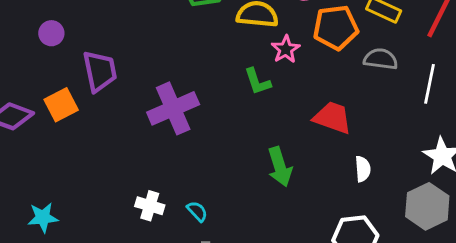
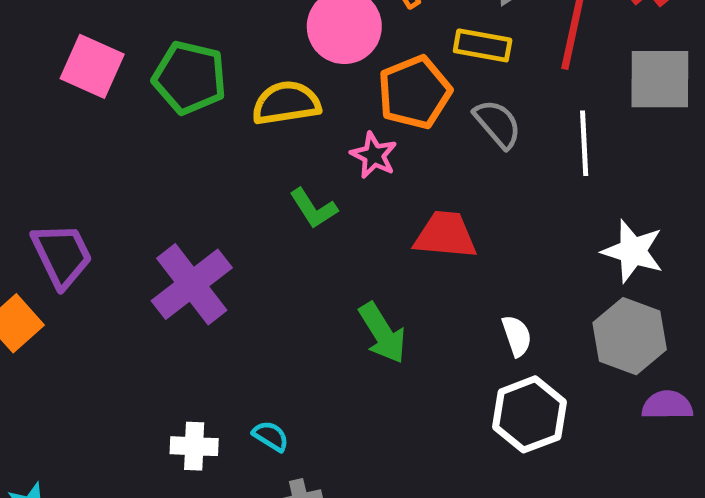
pink star: (286, 49) -> (374, 155), moved
gray semicircle: (381, 59) -> (498, 124), turned 56
white semicircle: (363, 169) -> (517, 336), moved

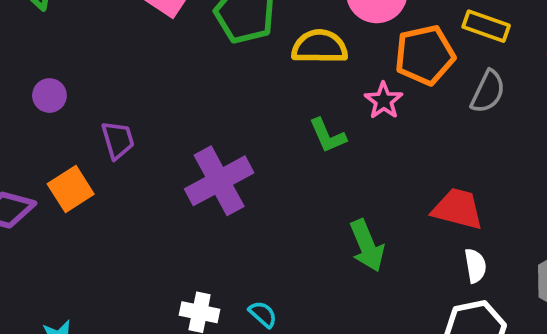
gray semicircle: (498, 124) -> (488, 92), turned 57
red trapezoid: (445, 235) -> (458, 209), moved
purple trapezoid: (62, 255) -> (118, 140), size x0.7

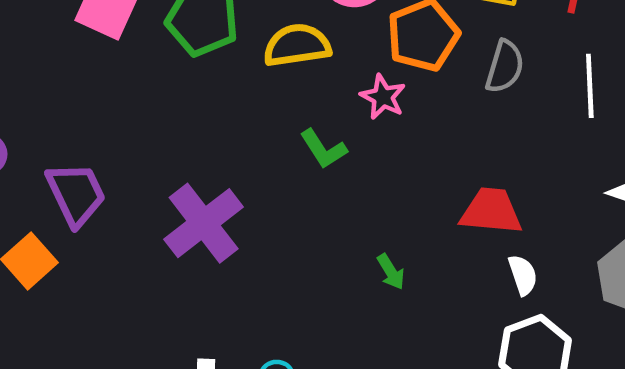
purple trapezoid: (118, 140) -> (76, 194), size x1.4
green arrow: (367, 246) -> (391, 272), size x0.6

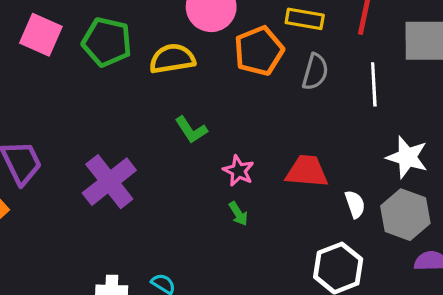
pink star: (383, 97) -> (238, 171), moved
white semicircle: (523, 275) -> (355, 204), moved

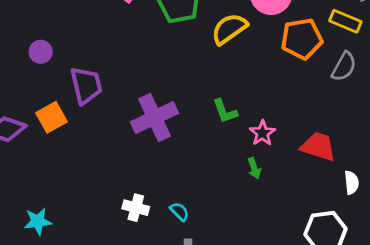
yellow semicircle: (172, 59) -> (229, 29), turned -39
green L-shape: (191, 130) -> (225, 111), moved

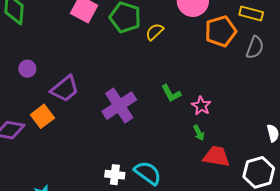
yellow semicircle: (229, 29) -> (155, 32), moved, size x0.7
purple trapezoid: (86, 85) -> (65, 89), turned 72
red trapezoid: (318, 146) -> (216, 156), moved
cyan semicircle: (179, 212) -> (148, 173), size x1.8

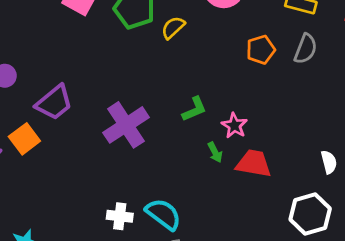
orange pentagon: (221, 31) -> (261, 50), moved, size x0.7
green L-shape: (171, 93) -> (194, 109), turned -85
green arrow: (199, 133) -> (215, 152), moved
red trapezoid: (216, 156) -> (254, 163), moved

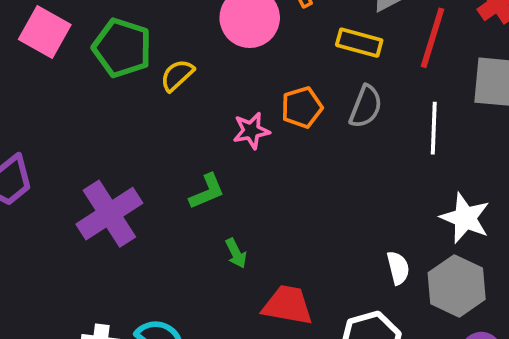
pink star: (234, 126) -> (251, 131), moved, turned 30
red trapezoid: (254, 163) -> (288, 305), moved

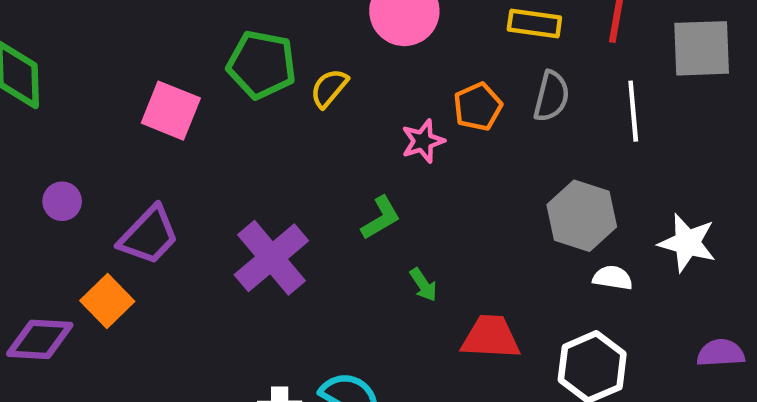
pink square: (45, 32) -> (171, 111), moved
white star: (465, 218) -> (687, 243), moved
white semicircle: (398, 268) -> (613, 278), turned -60
gray hexagon: (457, 286) -> (582, 216), moved

